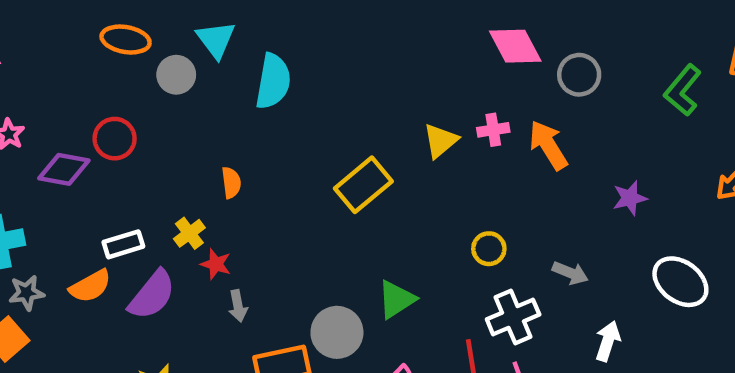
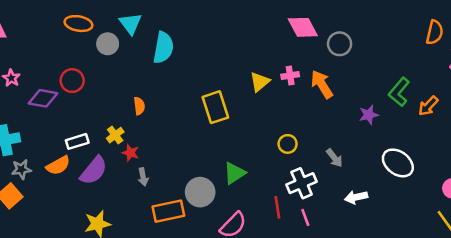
green L-shape: (683, 90) -> (399, 92), moved
yellow rectangle: (363, 185) -> (215, 107), turned -68
gray arrow: (570, 273) -> (334, 158), turned 30
white arrow: (608, 341) -> (356, 197), turned -120

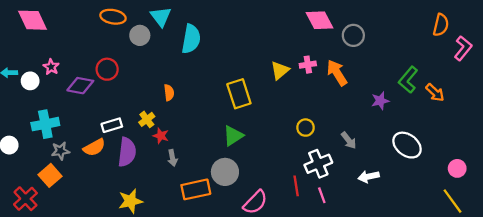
orange arrow: (428, 106) -> (435, 93), turned -90
purple semicircle: (94, 171) -> (127, 152), turned -32
green triangle: (234, 173) -> (233, 136), moved

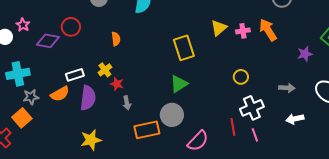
pink cross: (308, 65) -> (243, 31), moved
orange semicircle: (169, 93) -> (116, 39), moved
gray arrow: (349, 140) -> (287, 88), moved, turned -49

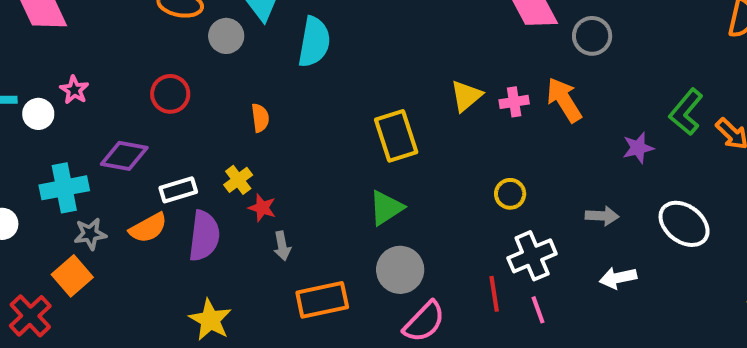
purple diamond: (48, 41) -> (124, 156), moved
gray circle: (172, 115) -> (400, 270), moved
yellow star: (91, 140) -> (210, 320), turned -30

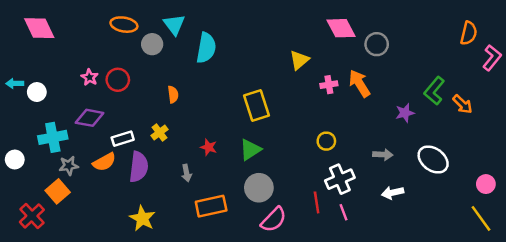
pink star: (74, 90) -> (90, 77), moved
yellow triangle: (466, 96) -> (299, 60), moved
red star: (262, 208) -> (209, 147), moved

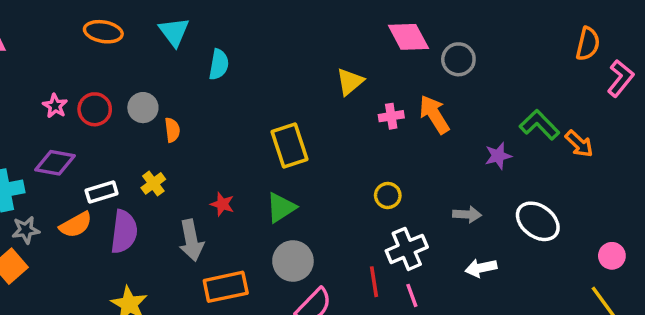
gray circle: (152, 44) -> (143, 108), moved
cyan semicircle: (206, 48) -> (219, 64), size x0.7
green L-shape: (434, 91) -> (539, 125), turned 96
gray arrow: (186, 173) -> (191, 240), size x1.6

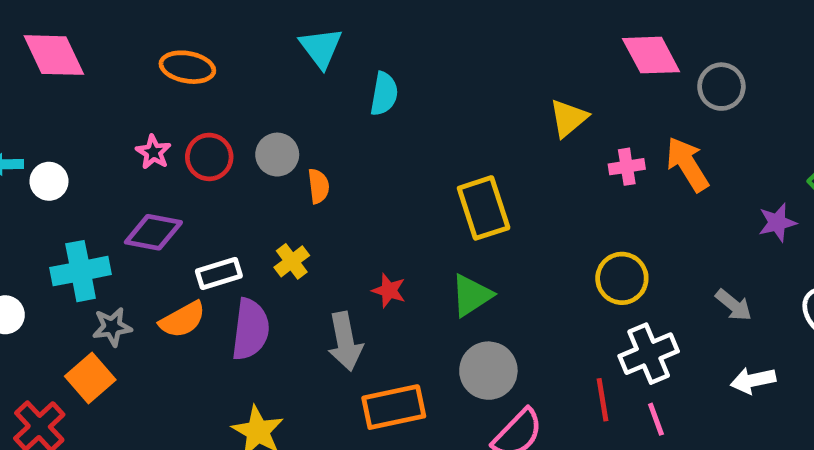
orange ellipse: (103, 32) -> (187, 67), moved
yellow circle: (388, 195) -> (622, 278), size x1.4
gray arrow: (467, 214) -> (734, 305), turned 36

